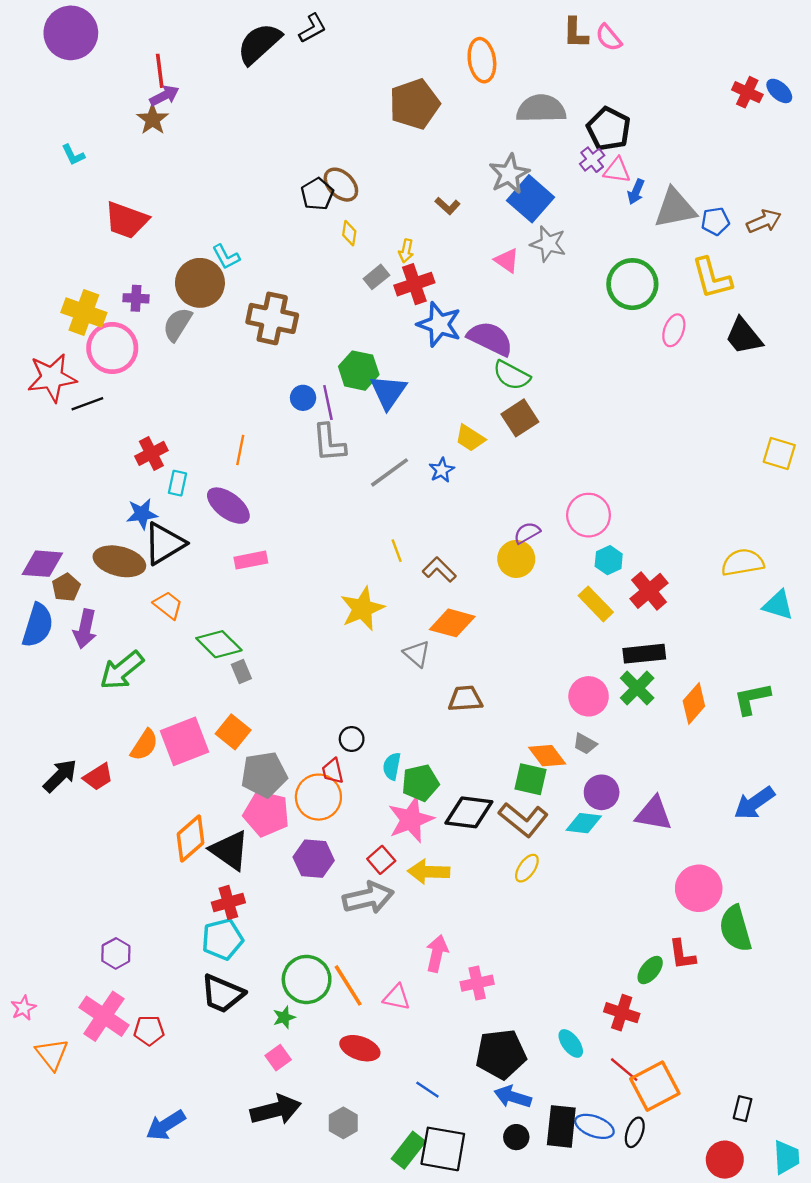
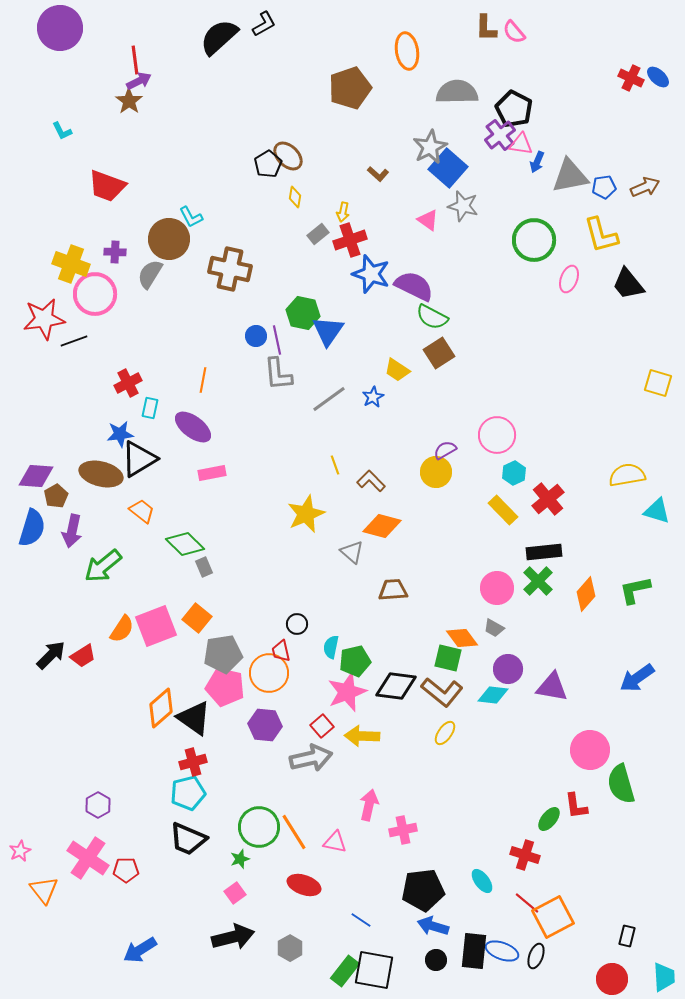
purple cross: (592, 160) -> (500, 135), size x1.4

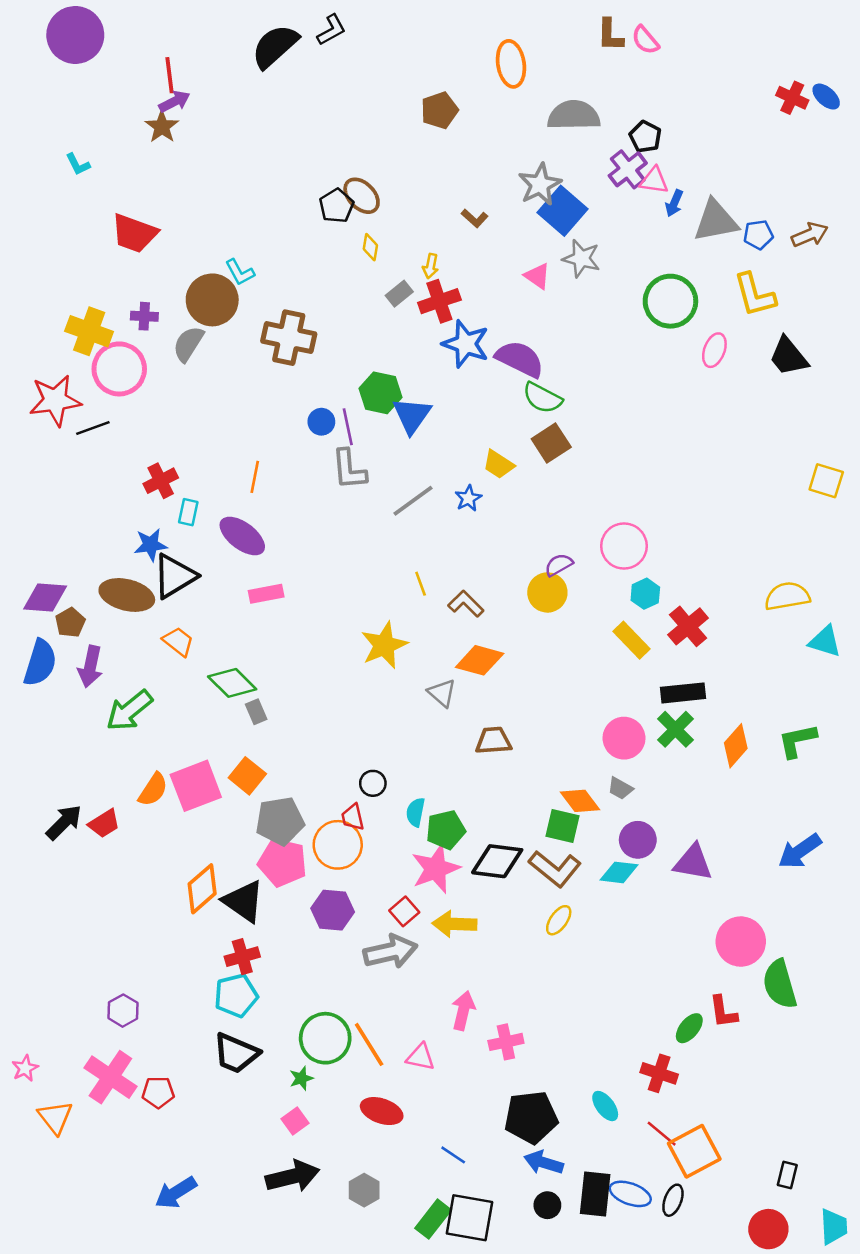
brown pentagon: (350, 88) -> (439, 110), size x0.7
black pentagon: (514, 109) -> (645, 137), size x0.7

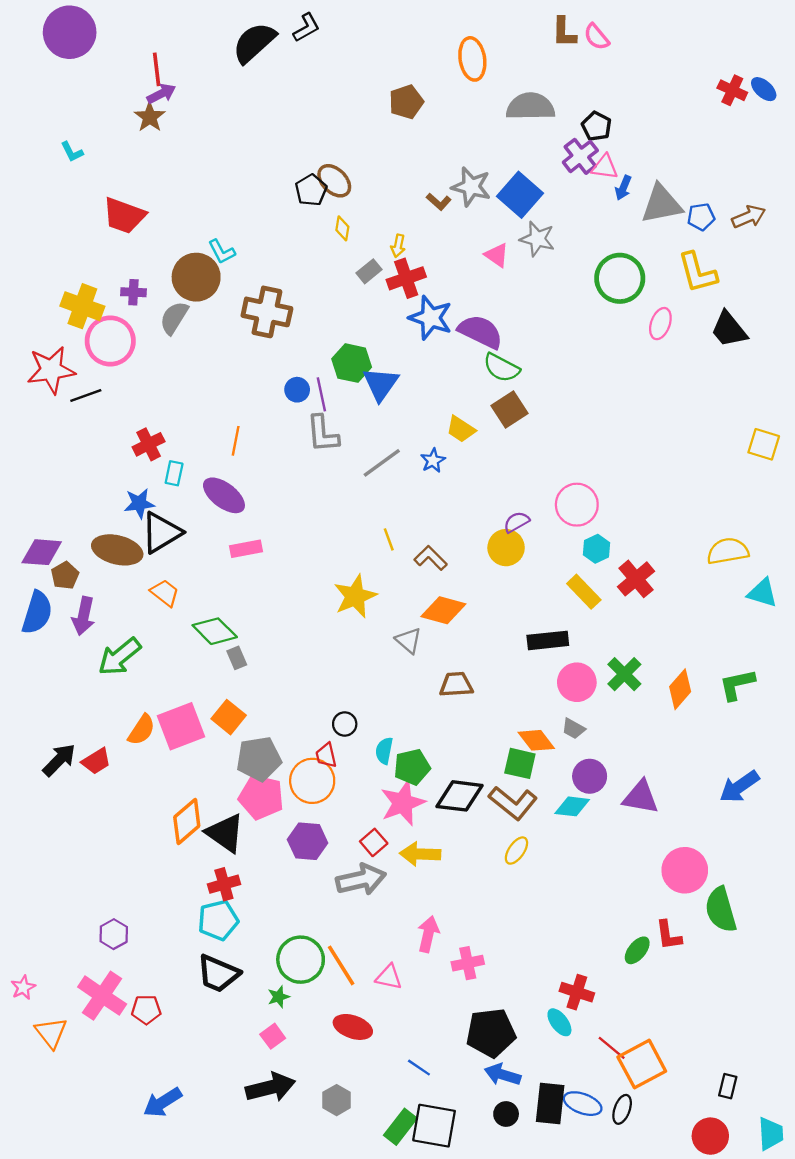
gray star: (540, 184) -> (471, 187), moved, turned -30
black rectangle: (683, 693) -> (548, 640), moved
red cross: (659, 1073) -> (577, 992), moved

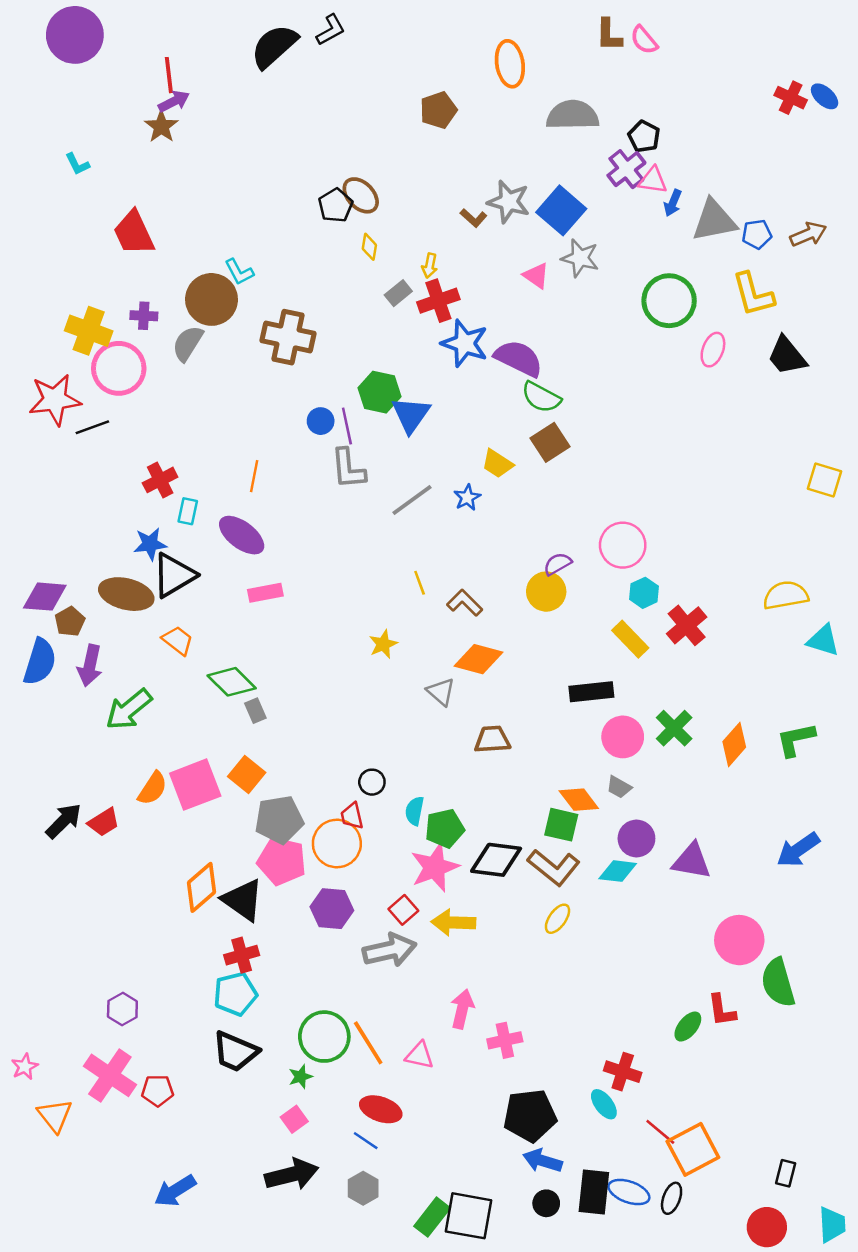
red trapezoid: (124, 216) -> (134, 233), turned 45
yellow star: (355, 596) -> (383, 644), size x0.6
blue line: (419, 1068) -> (366, 1141), moved

